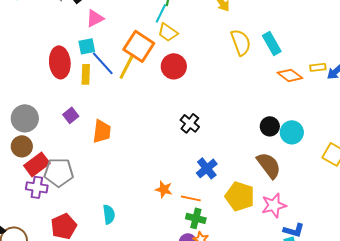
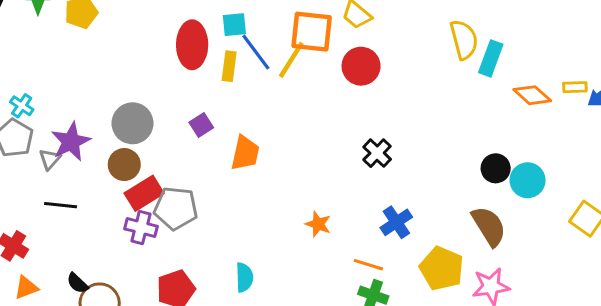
cyan rectangle: (272, 43) -> (491, 58), moved, turned 45
orange square: (139, 46) -> (312, 32), turned -32
orange star: (164, 189) -> (318, 224), moved

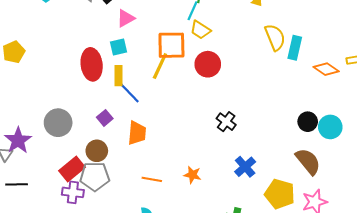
blue line: (256, 52) -> (128, 92), moved
brown circle: (124, 165) -> (97, 151), moved
orange line: (368, 265) -> (152, 179), moved

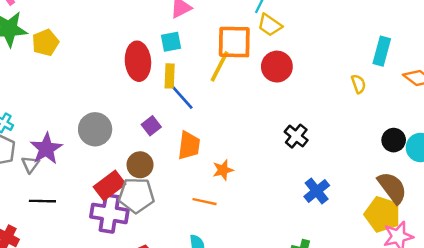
yellow semicircle: (275, 37) -> (358, 84), moved, size x0.6
orange star: (192, 175) -> (223, 170), moved, turned -30
purple cross: (73, 192) -> (109, 213), size x1.4
yellow pentagon: (280, 194) -> (382, 214), moved

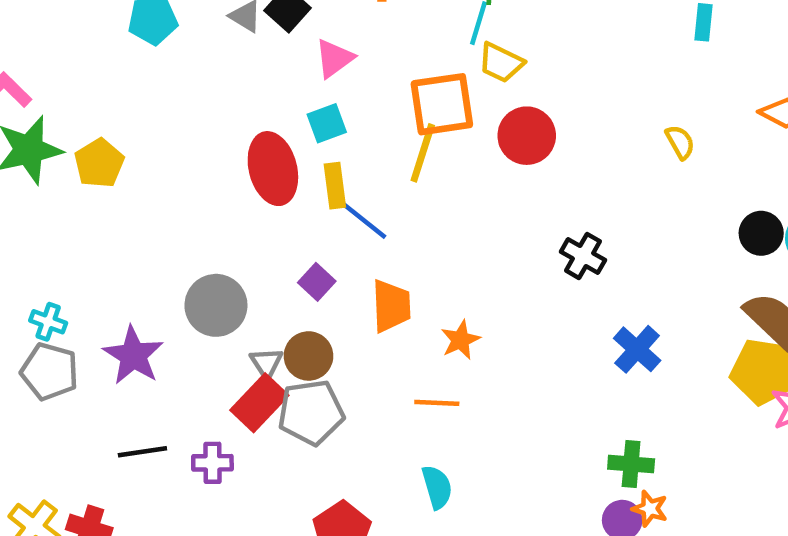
cyan rectangle: (382, 51) -> (703, 22), moved, size x0.7
gray triangle: (30, 164) -> (266, 363), moved
purple cross: (109, 213) -> (212, 463), moved, size x0.6

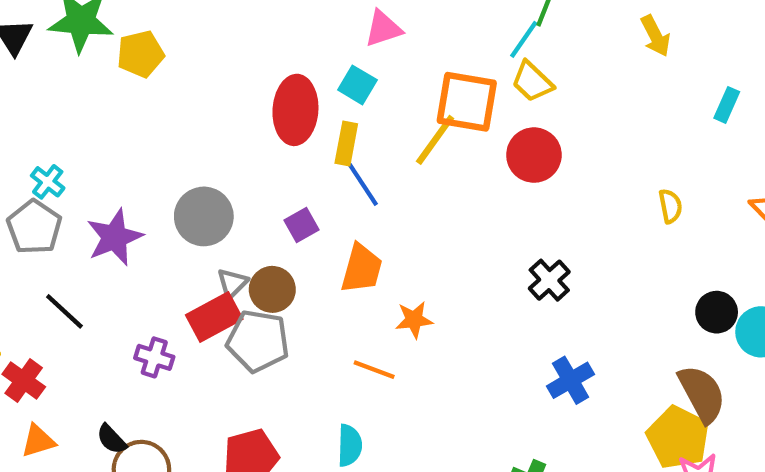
cyan square: (327, 123) -> (357, 85), turned 33
black line: (142, 452) -> (64, 311), moved, turned 33

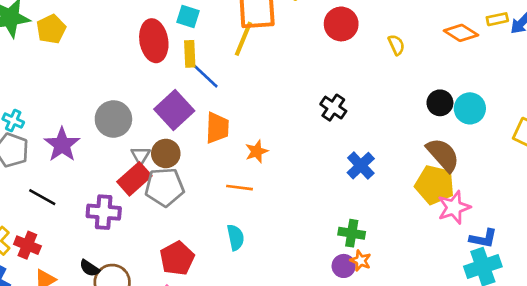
red circle: (534, 155) -> (341, 24), moved
purple square: (302, 225) -> (174, 110), size x1.8
purple cross: (154, 357) -> (104, 212), size x1.4

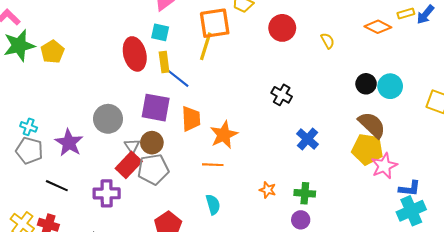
purple square: (174, 110) -> (156, 108), turned -32
orange star: (257, 151) -> (224, 135), size x1.5
orange star: (361, 261) -> (268, 190), moved

